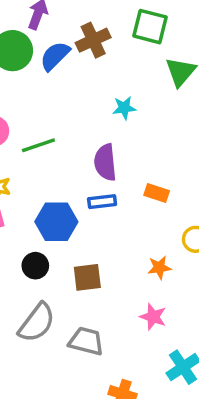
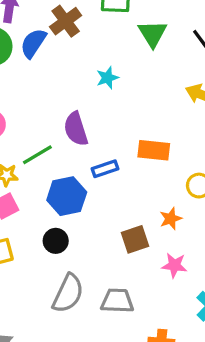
green line: (38, 145) -> (37, 155), moved
purple semicircle: (105, 162) -> (76, 129), moved
orange rectangle: (157, 193) -> (154, 150), size x1.4
brown square: (87, 277) -> (135, 239), moved

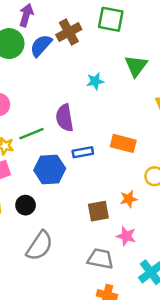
green triangle: (153, 34) -> (136, 66), moved
black circle: (56, 241) -> (26, 205), moved
gray trapezoid: (117, 301) -> (100, 259), moved

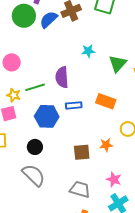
green triangle: (136, 66) -> (118, 64), moved
black circle: (26, 205) -> (35, 147), moved
pink star: (126, 236) -> (114, 179), moved
gray semicircle: (40, 246) -> (34, 175), turned -85

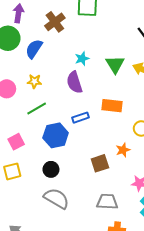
blue semicircle: (49, 20) -> (34, 49), moved
purple semicircle: (62, 77) -> (74, 82), moved
yellow star: (14, 95) -> (34, 81), moved

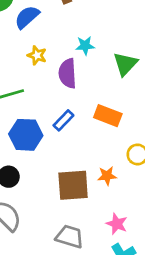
yellow star: (34, 81) -> (37, 55), moved
blue rectangle: (80, 118) -> (63, 120), turned -42
brown square: (100, 163) -> (73, 185), size x1.4

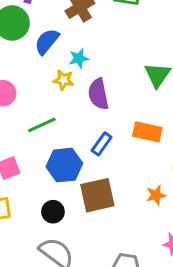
cyan star: (85, 46) -> (79, 58), moved
brown square: (73, 185) -> (97, 195), moved

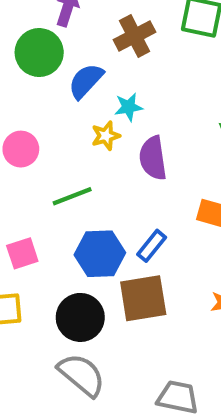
yellow star: (64, 80) -> (106, 136), turned -30
blue rectangle: (102, 144) -> (152, 246), moved
black circle: (53, 212) -> (80, 317), size x1.5

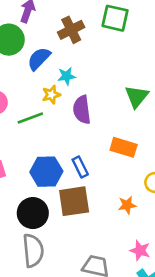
green line: (72, 196) -> (30, 118), moved
blue rectangle: (152, 246) -> (80, 167), turned -66
gray semicircle: (82, 375) -> (33, 250), turned 44

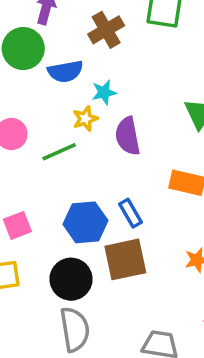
blue semicircle: (39, 59) -> (65, 71), turned -140

